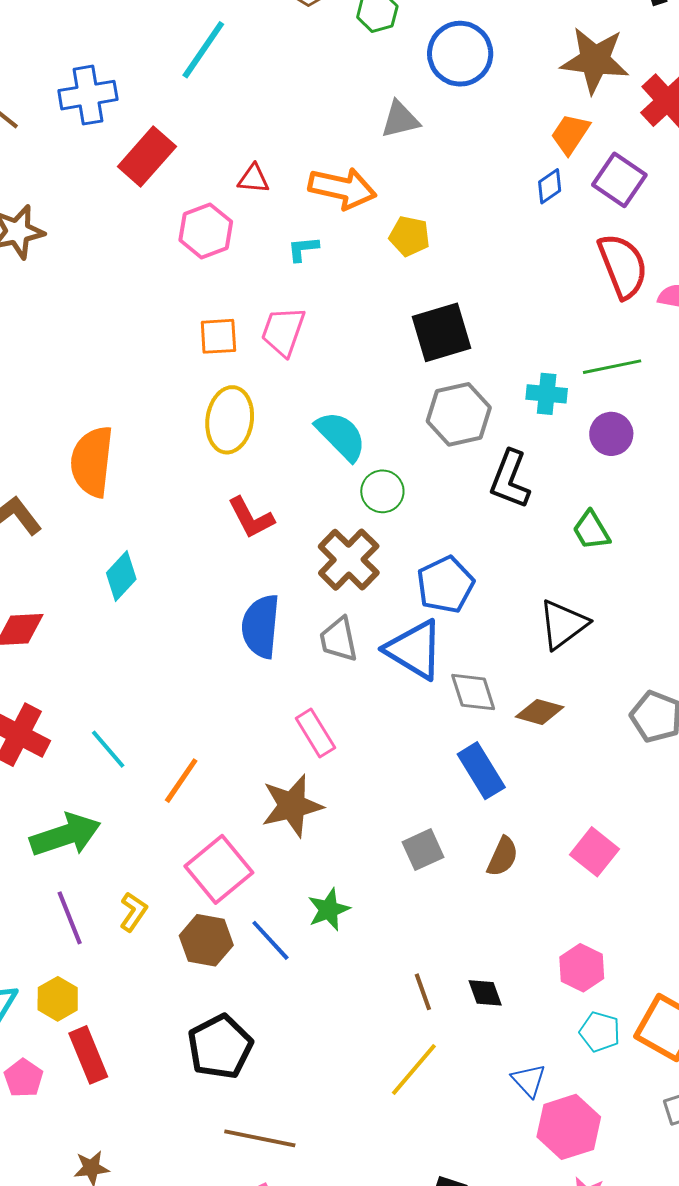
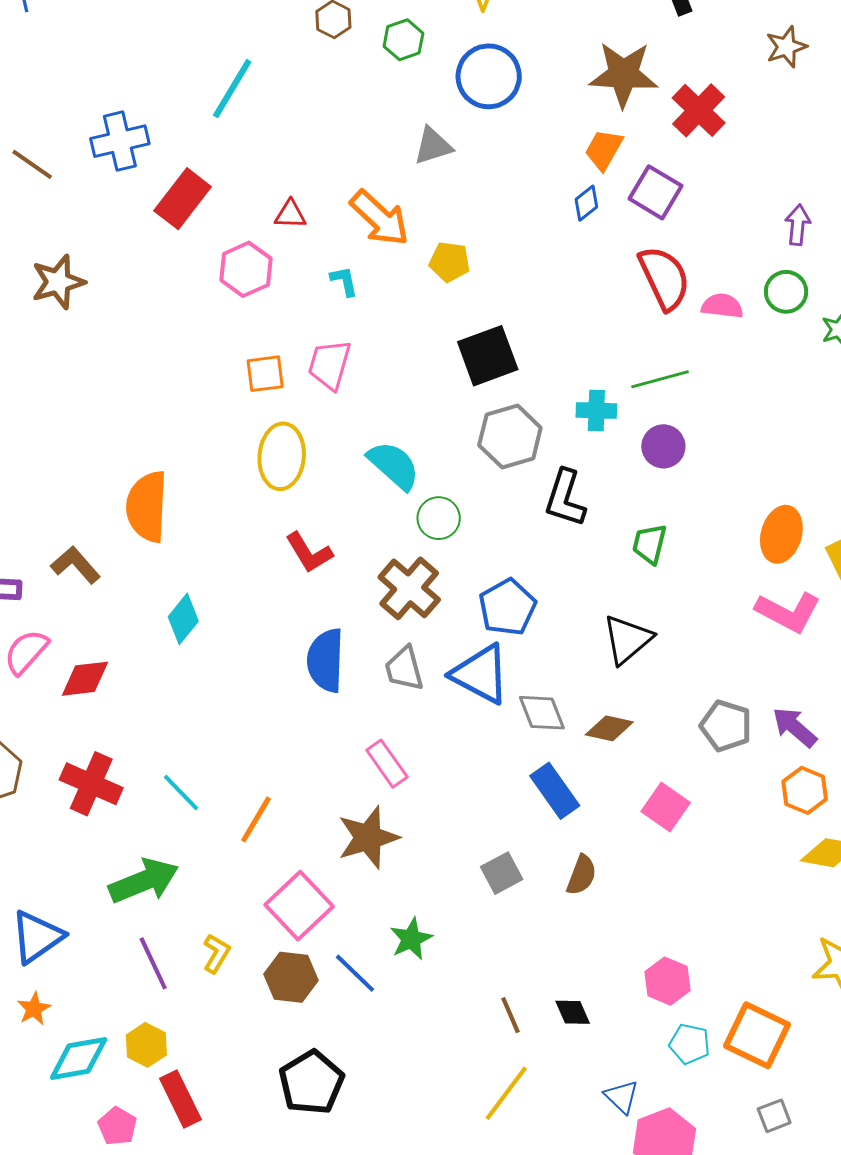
orange arrow: (342, 188) -> (380, 218), turned 34
cyan L-shape: (303, 249) -> (344, 281), turned 88
green trapezoid: (591, 530) -> (650, 544), turned 48
pink square: (594, 852) -> (666, 807), moved

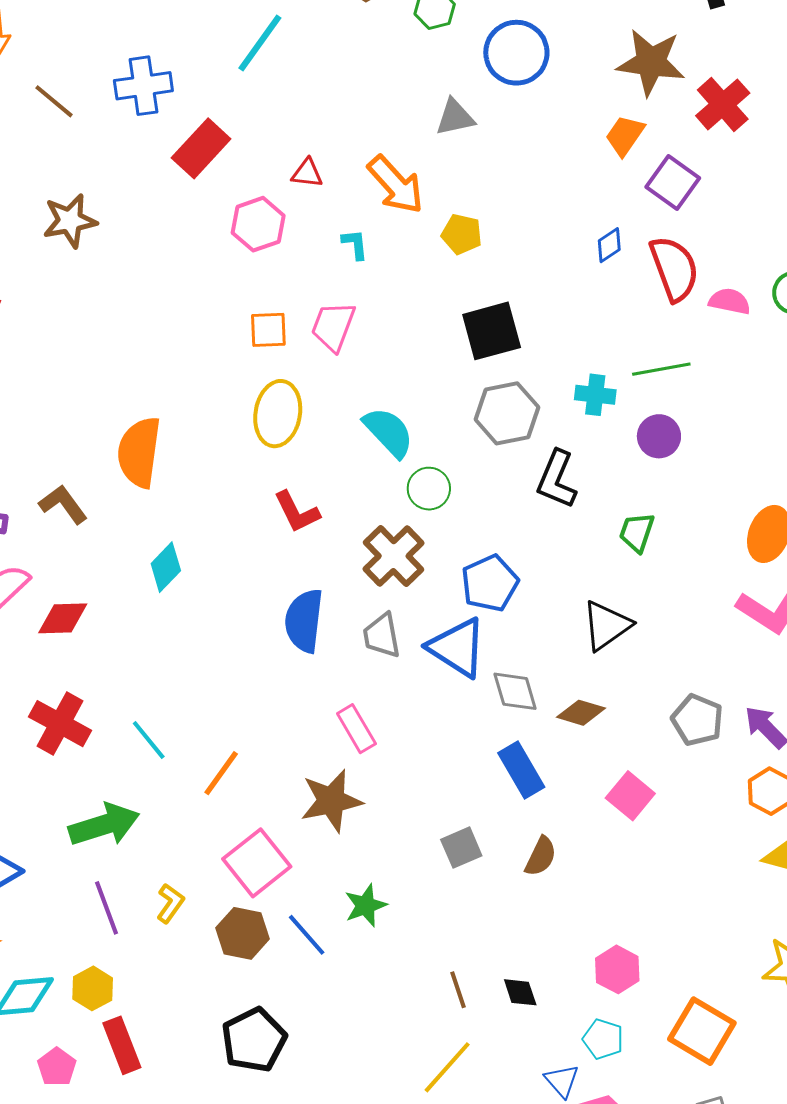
blue diamond: (586, 203) -> (609, 245), moved
cyan pentagon: (690, 1044) -> (603, 1039), moved

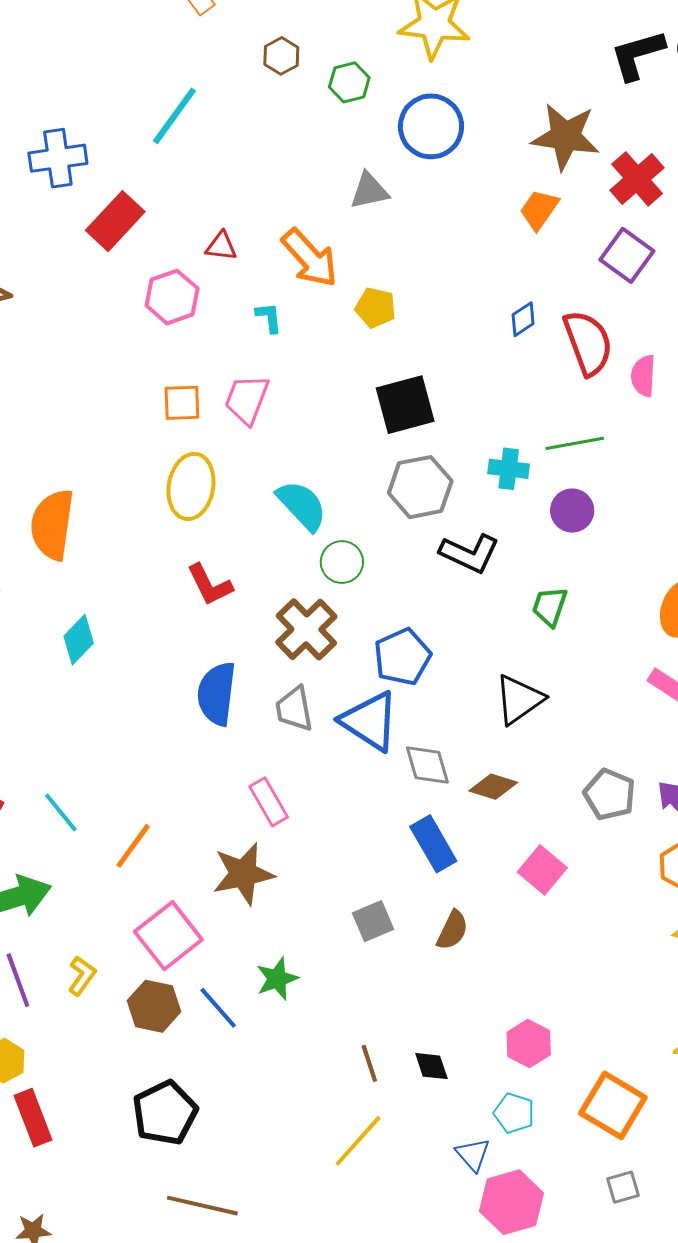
purple square: (673, 183) -> (627, 255), moved
pink semicircle: (730, 301) -> (643, 376), turned -99
black L-shape: (557, 479) -> (470, 553), turned -88

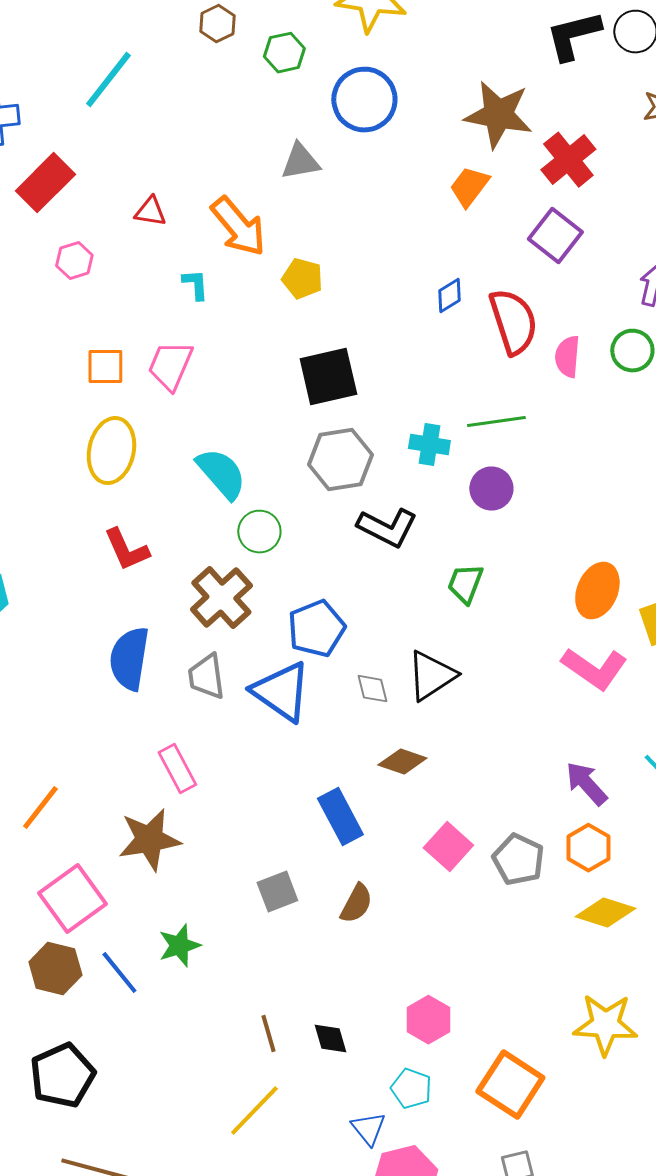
pink hexagon: (172, 297) -> (74, 261), moved, size x0.7
gray diamond: (427, 765) -> (372, 689), moved, size x0.7
gray pentagon: (610, 794) -> (518, 860), moved

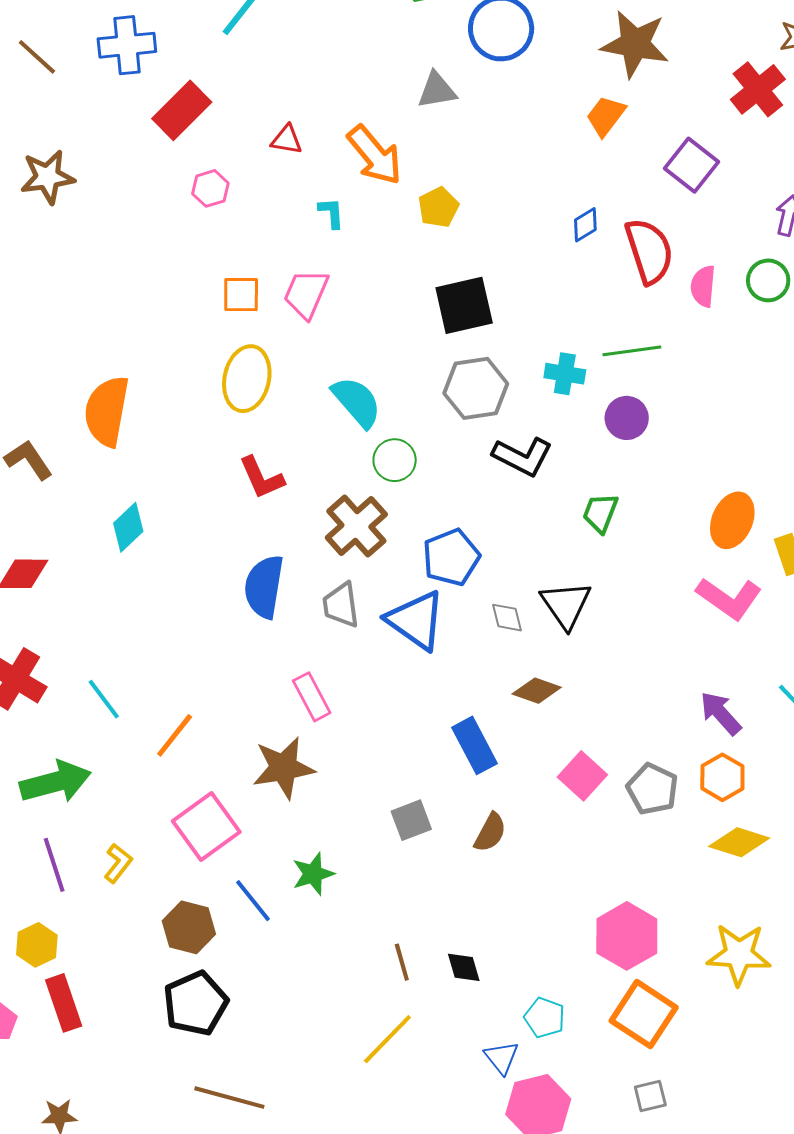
red cross: (568, 160) -> (758, 89), moved
yellow pentagon: (302, 279) -> (438, 207), turned 30
black triangle: (431, 676) -> (566, 605), turned -32
brown hexagon: (55, 969) -> (189, 927), moved
pink hexagon: (428, 1020) -> (627, 936), moved, size x1.4

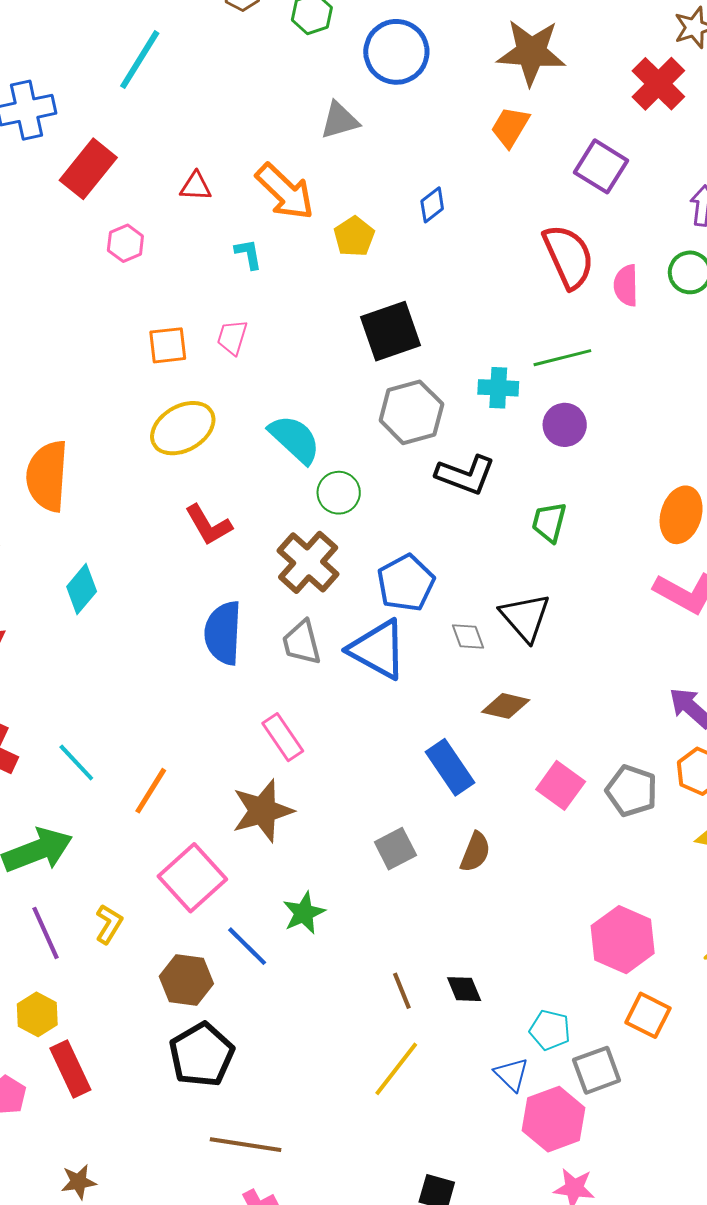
blue diamond: (585, 225) -> (432, 205), moved
pink trapezoid: (306, 294) -> (232, 337), size x0.7
yellow ellipse: (247, 379) -> (183, 428), turned 54
orange square: (644, 1014) -> (648, 1015), size x0.7
gray square: (650, 1096) -> (597, 1070), moved, size x1.4

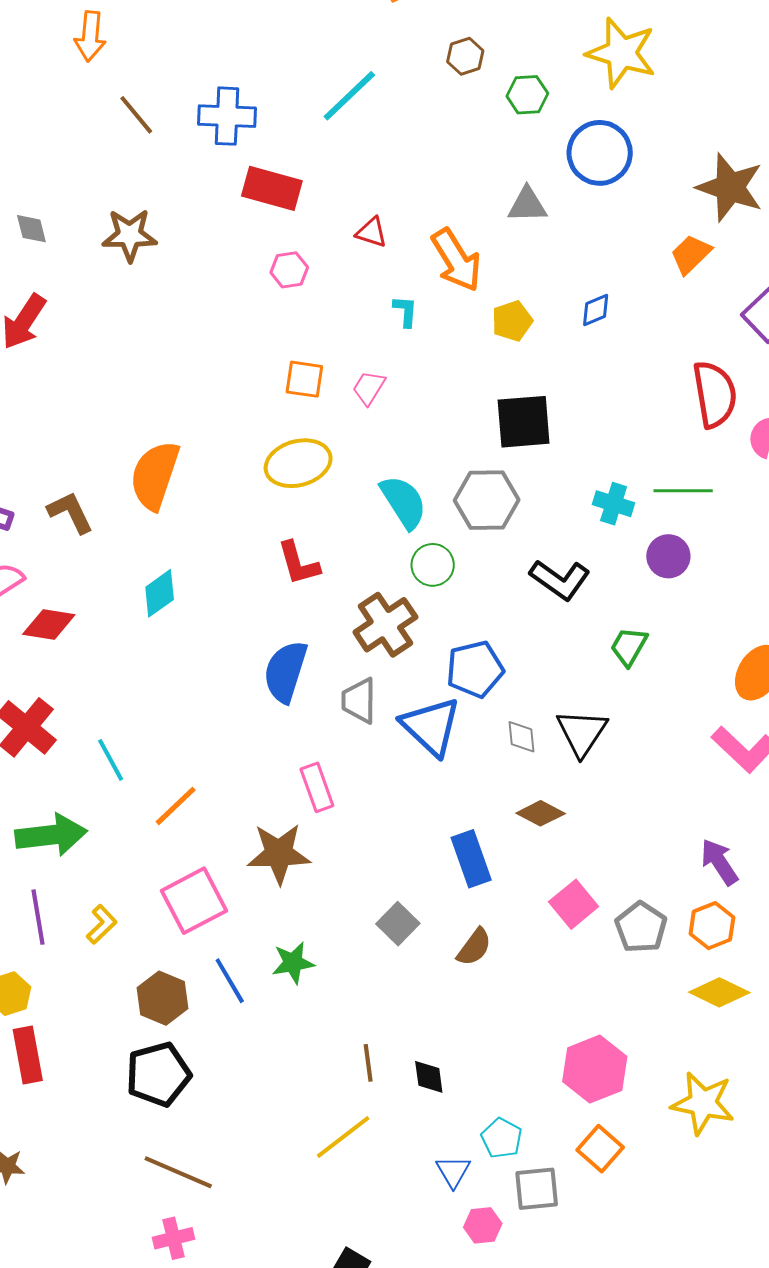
red rectangle: (88, 169) -> (272, 188), turned 52
gray hexagon: (411, 412) -> (487, 500), moved
gray square: (395, 849) -> (398, 924), turned -33
pink hexagon: (554, 1119) -> (483, 1225), size x0.6

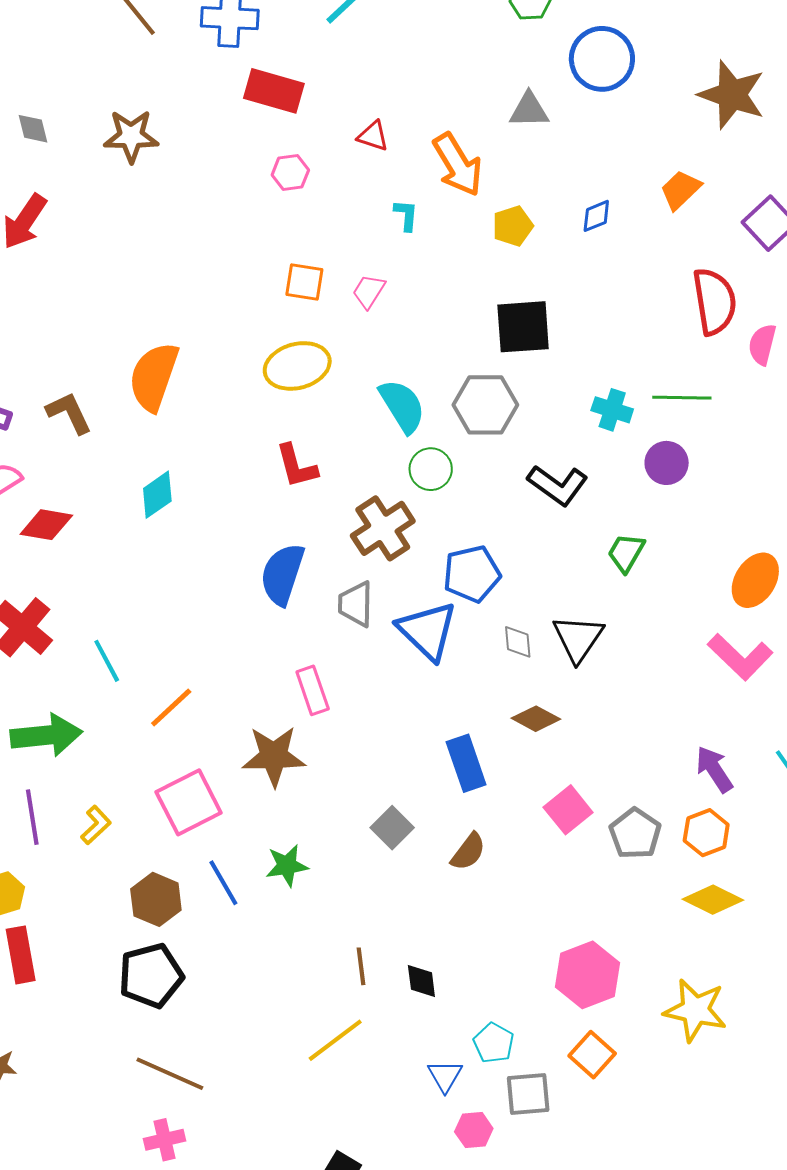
orange trapezoid: (691, 254) -> (680, 190), moved

